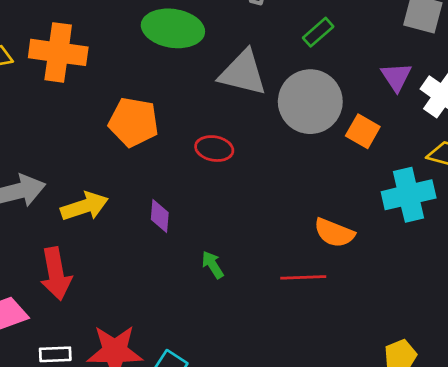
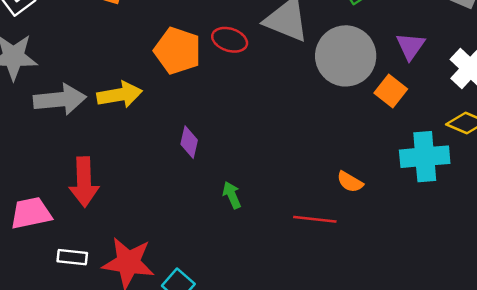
purple triangle: (396, 77) -> (410, 46), moved
red ellipse: (214, 149) -> (230, 40), moved
yellow arrow: (84, 206) -> (120, 95), moved
orange semicircle: (334, 233) -> (350, 182), size x0.7

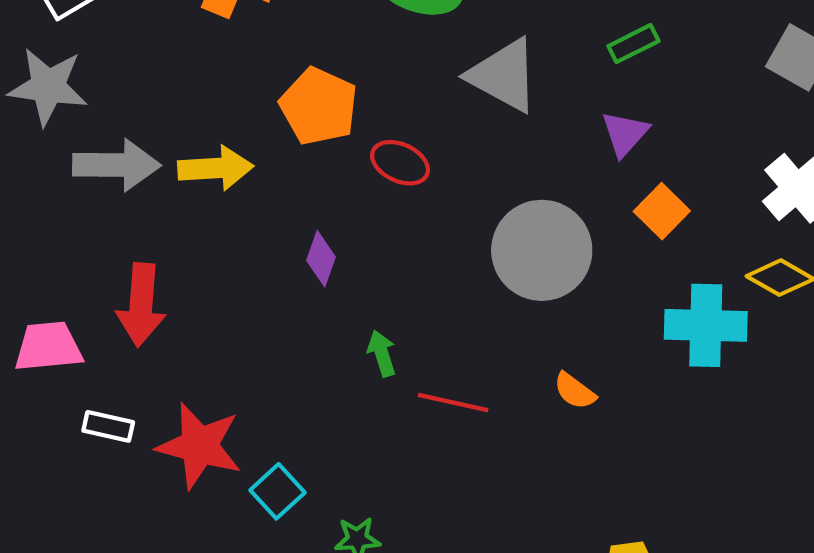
red ellipse: (230, 40) -> (400, 163), moved
purple triangle: (410, 46) -> (625, 134), moved
gray circle: (346, 56) -> (542, 250), moved
orange semicircle: (350, 182) -> (575, 391), moved
red line: (315, 219) -> (453, 403), moved

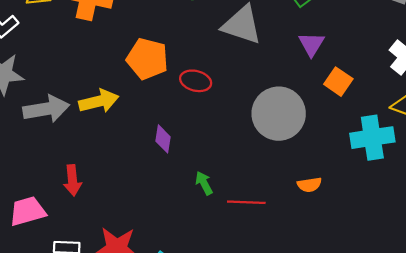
red arrow: (141, 305) -> (72, 180), size x0.7
orange semicircle: (575, 391) -> (309, 185), turned -35

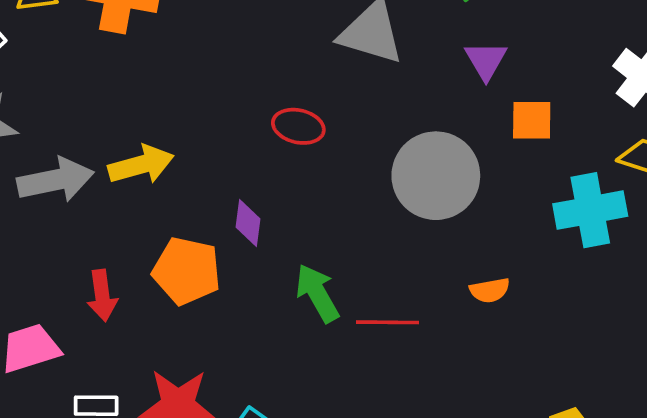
orange pentagon: (147, 59) -> (187, 271), moved
orange square: (338, 82) -> (532, 120), turned -32
green arrow: (204, 183) -> (317, 293), size x1.5

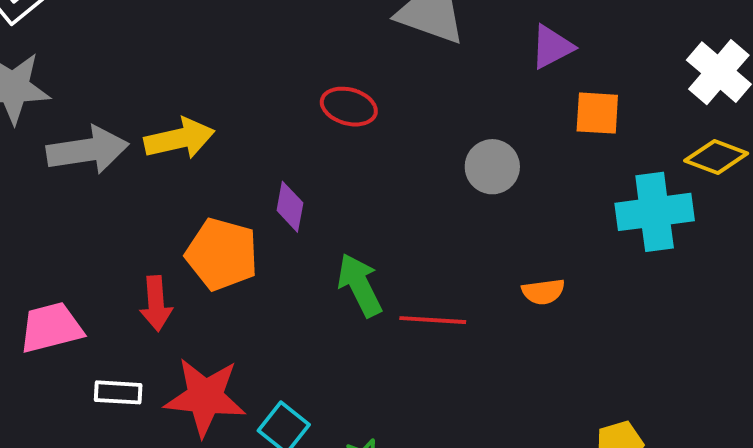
purple triangle: (486, 60) -> (552, 47), turned 30
gray circle: (436, 176) -> (492, 167), size x0.6
red arrow: (102, 295) -> (156, 303), moved

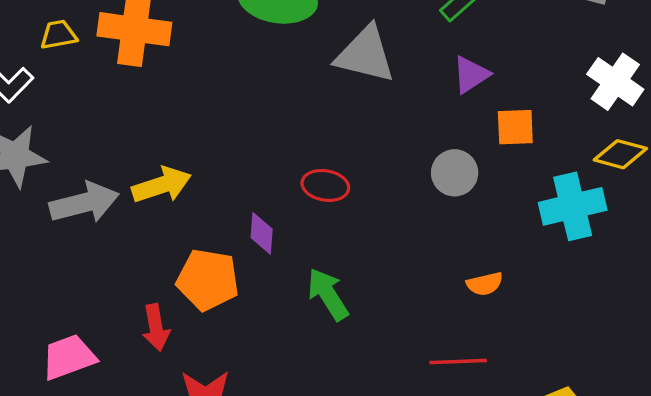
red ellipse: (349, 107) -> (325, 185), moved
gray circle: (492, 167) -> (455, 173), moved
red line: (433, 320) -> (458, 362), moved

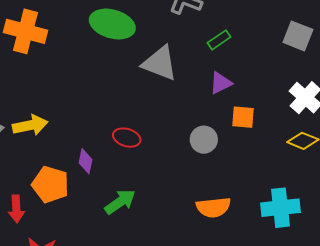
cyan cross: (573, 206) -> (280, 208), moved
orange semicircle: (485, 284) -> (213, 207), size x1.6
green arrow: (328, 294) -> (120, 202), turned 80

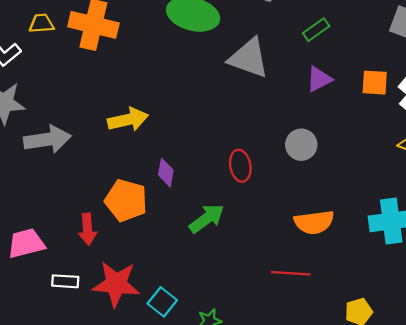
orange square: (243, 117) -> (375, 83), moved
yellow arrow: (30, 125) -> (128, 120), moved
red ellipse: (127, 138) -> (240, 166), moved, turned 64

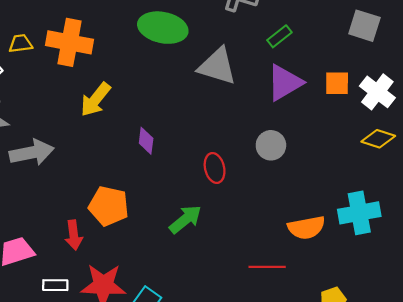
purple triangle: (319, 79) -> (285, 83), size x1.5
yellow arrow: (128, 120) -> (96, 99), moved, turned 144
purple diamond: (166, 173) -> (146, 141), moved
orange semicircle: (314, 222) -> (306, 228), moved

